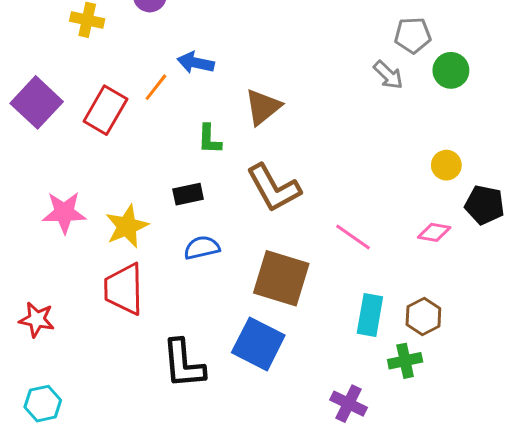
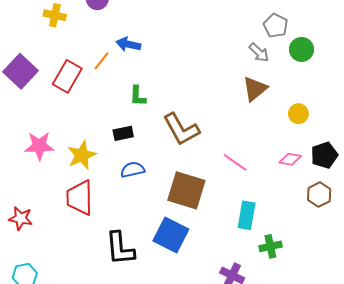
gray pentagon: (413, 35) -> (276, 26), turned 30
brown triangle: (263, 107) -> (255, 89), moved
black pentagon: (485, 205) -> (324, 155), moved, turned -30
brown hexagon: (423, 316) -> (319, 195), moved

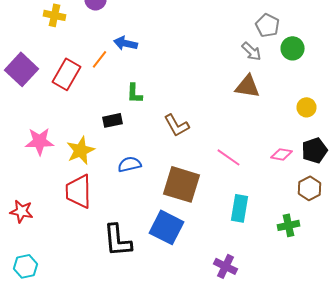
brown triangle: (255, 89) -> (248, 86), turned 48
yellow circle: (298, 114) -> (306, 107), moved
brown L-shape: (181, 129) -> (176, 125), size x0.7
black rectangle: (123, 133) -> (112, 120), moved
green cross: (270, 246) -> (288, 225), moved

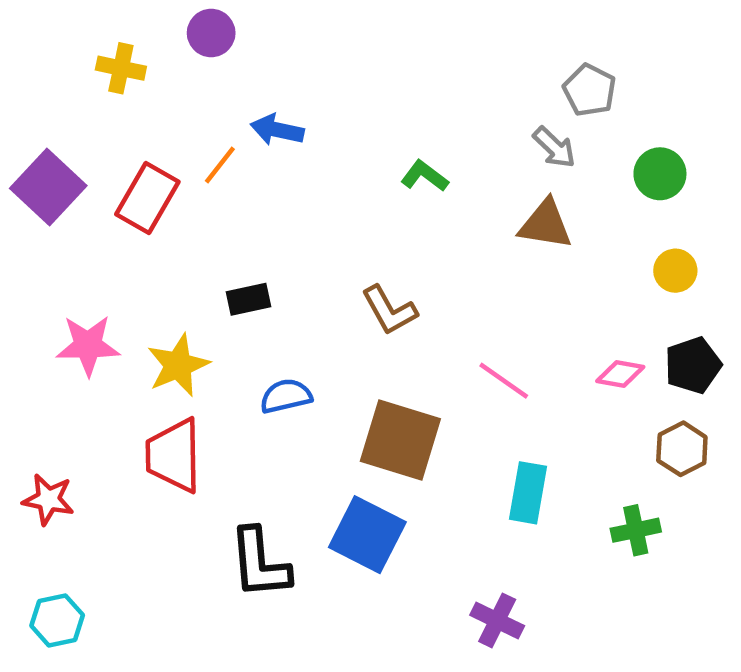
green circle: (292, 48) -> (660, 174), moved
green L-shape: (134, 93) -> (425, 176), moved, turned 125

